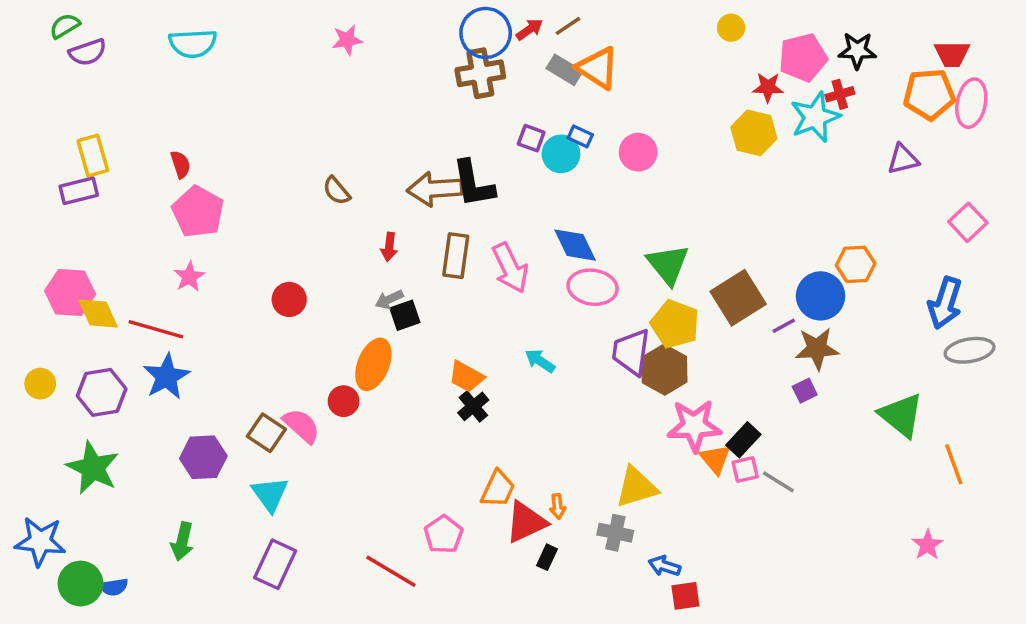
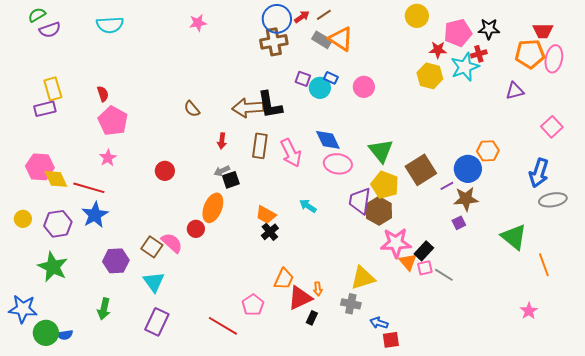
yellow circle: (731, 28) -> (417, 16), size x1.5

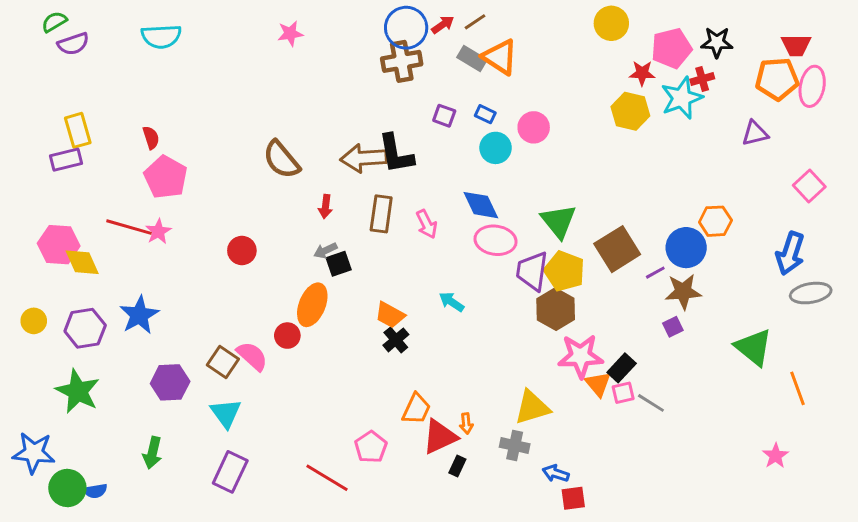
cyan circle: (320, 88) -> (496, 148), moved
brown semicircle: (192, 109) -> (281, 160), size x1.6
pink arrow: (291, 153) -> (427, 224), size x0.7
red line: (89, 188) -> (129, 227), moved
purple trapezoid: (360, 201) -> (532, 271), moved

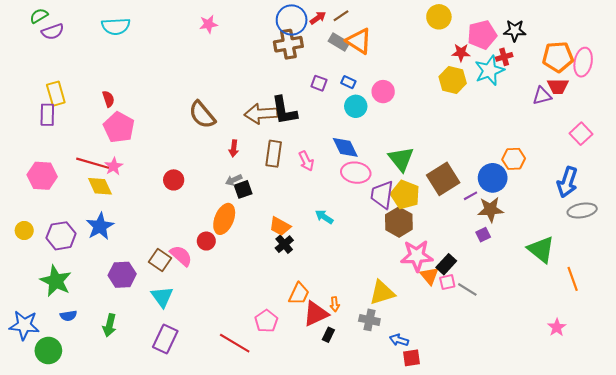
red trapezoid: (796, 45) -> (558, 86), moved
purple rectangle: (66, 160) -> (47, 115), turned -75
yellow diamond: (82, 262) -> (100, 186), moved
blue semicircle: (95, 491) -> (68, 316), moved

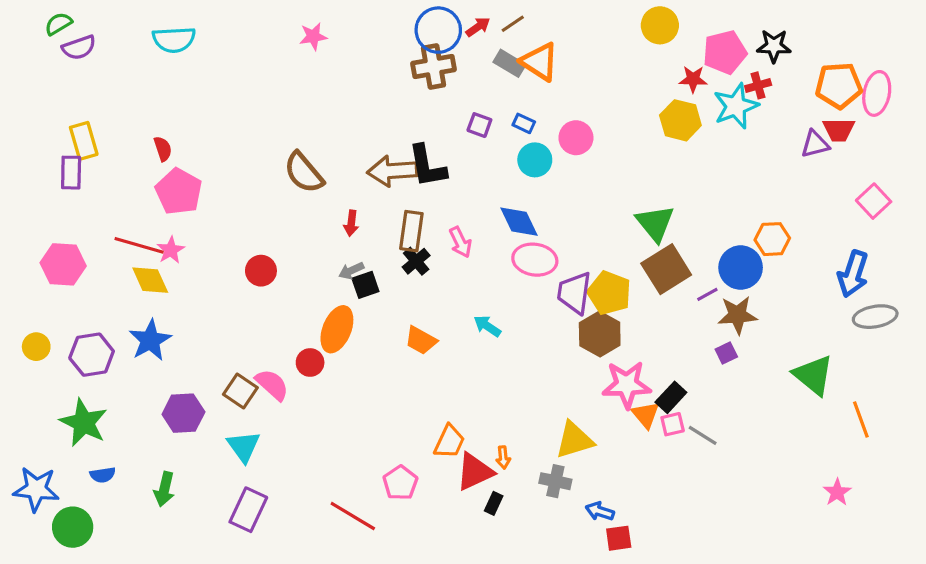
green triangle: (401, 159) -> (655, 223), moved
black cross: (284, 244) -> (416, 261), moved

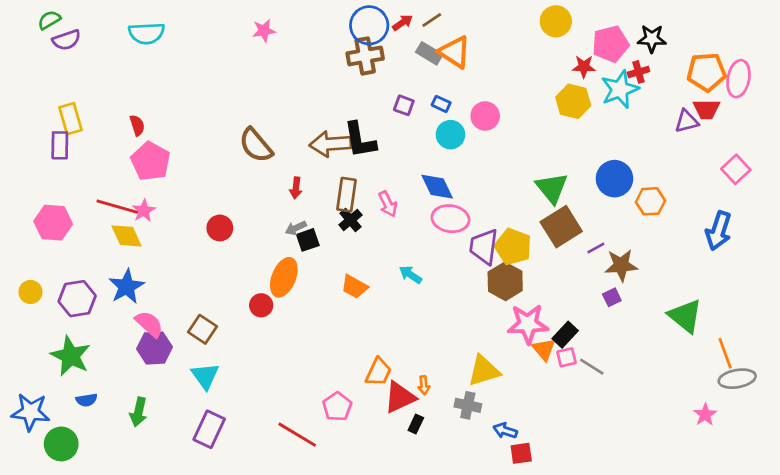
blue circle: (741, 268) -> (614, 179), moved
gray ellipse: (875, 317) -> (737, 379), moved
pink semicircle: (272, 385) -> (149, 324), moved

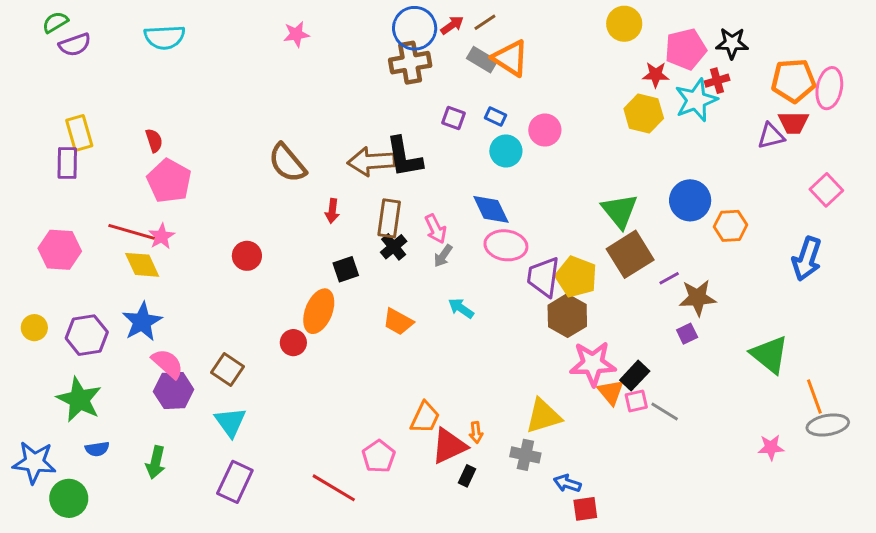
gray arrow: (296, 228) -> (443, 256), moved, turned -30
pink star: (705, 415) -> (771, 447), moved, turned 30

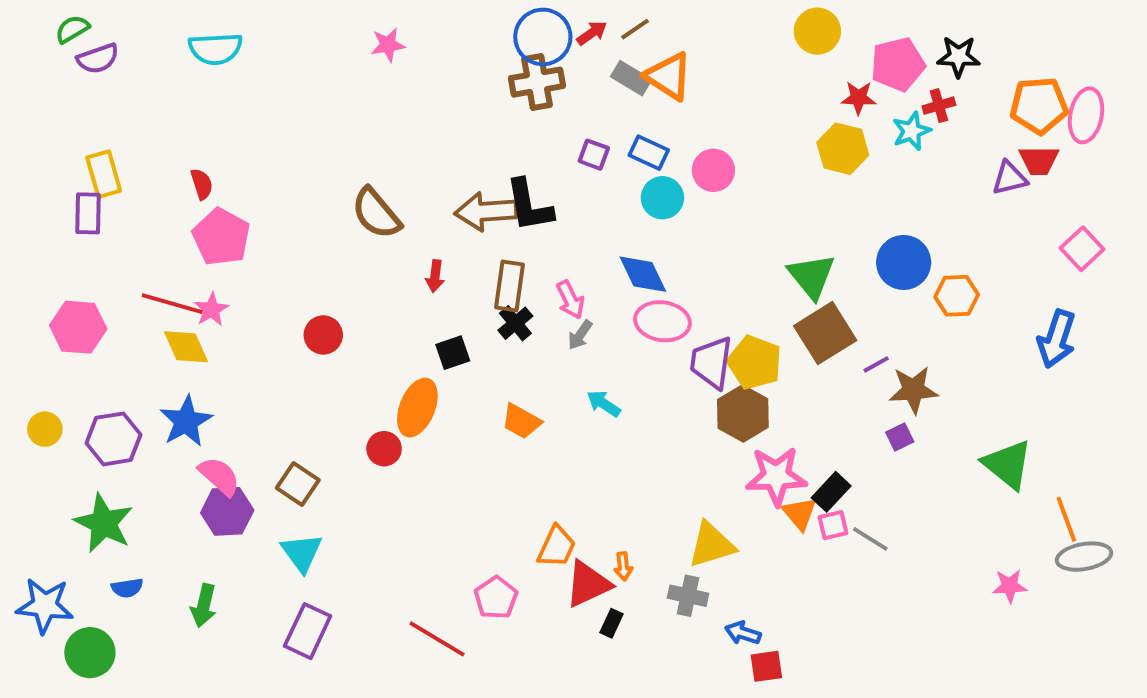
cyan star: (696, 100) -> (911, 131), size x0.7
blue rectangle: (495, 117) -> (649, 153), size x1.4

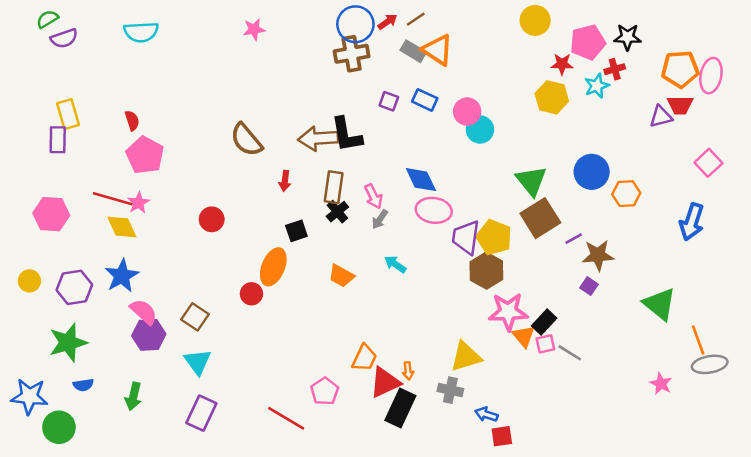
cyan circle: (662, 198) -> (480, 129), moved
purple square: (900, 437) -> (589, 286), turned -30
green star: (104, 523) -> (68, 343), turned 30
pink star: (1010, 586) -> (661, 384), turned 30
black rectangle: (611, 623) -> (400, 408), size x2.0

